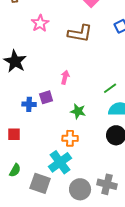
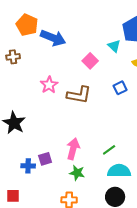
pink star: (40, 23) -> (49, 85), moved
pink arrow: (65, 77) -> (73, 149), moved, size x1.5

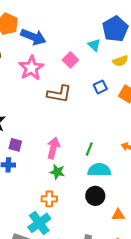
pink star: (49, 85) -> (31, 68), moved, size x1.4
green line: (109, 150) -> (89, 149), turned -32
purple square: (45, 159) -> (15, 145), moved, turned 32

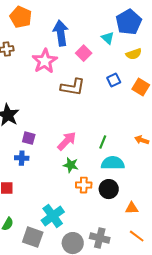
blue arrow: (33, 37) -> (61, 33), moved, turned -120
pink arrow: (53, 148) -> (67, 141), turned 30
orange cross: (49, 199) -> (84, 185), moved

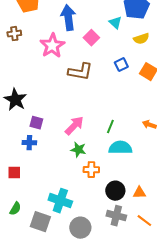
black circle: (109, 189) -> (115, 191), moved
cyan cross: (53, 216) -> (60, 201), turned -35
gray cross: (100, 238) -> (116, 216), moved

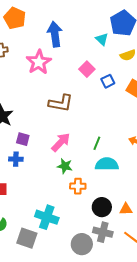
pink square: (91, 38) -> (87, 69), moved
brown L-shape: (80, 72) -> (61, 103), moved
gray circle: (80, 228) -> (82, 244), moved

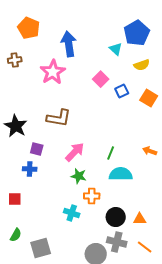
brown L-shape: (61, 103) -> (59, 118), moved
cyan cross: (47, 217) -> (72, 213), moved, size x0.7
gray square: (27, 238) -> (41, 248), turned -35

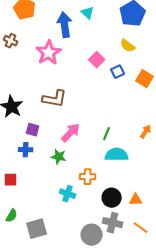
cyan triangle: (116, 49) -> (88, 13), moved
brown cross: (15, 60) -> (11, 41), turned 32
yellow semicircle: (142, 65) -> (128, 46), moved, turned 56
orange arrow: (150, 151) -> (146, 132), turned 104
green star: (79, 176) -> (59, 157), moved

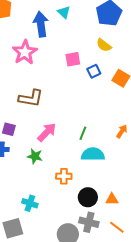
pink square: (97, 60) -> (73, 59), turned 35
cyan cross: (68, 194) -> (30, 203), moved

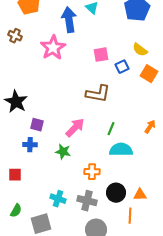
yellow semicircle: (104, 45) -> (140, 50), moved
brown L-shape: (31, 98) -> (98, 94), moved
gray cross: (89, 222) -> (87, 201), moved
orange line: (117, 227) -> (130, 216), moved, turned 56

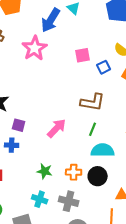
blue arrow: (69, 20) -> (51, 20), turned -140
brown L-shape: (98, 94) -> (93, 102), moved
green star: (63, 152) -> (45, 171), moved
black circle: (116, 193) -> (98, 176), moved

